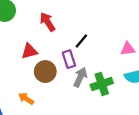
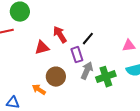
red arrow: (47, 22) -> (60, 35), moved
brown circle: (45, 72) -> (56, 77), moved

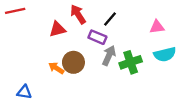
purple rectangle: (77, 55) -> (97, 37), turned -49
orange arrow: (39, 90) -> (56, 68), moved

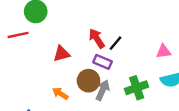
red arrow: (78, 14) -> (97, 38), moved
gray arrow: (109, 55) -> (103, 90), moved
brown circle: (73, 62) -> (88, 81), moved

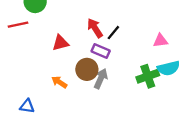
green cross: (137, 88) -> (148, 76), moved

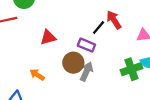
red arrow: (95, 28) -> (114, 20), moved
orange arrow: (59, 82) -> (37, 75), moved

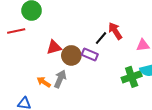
brown circle: (73, 63) -> (71, 55), moved
gray arrow: (86, 71) -> (60, 79), moved

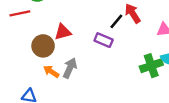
brown circle: (71, 55) -> (43, 46), moved

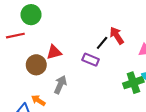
orange arrow: (51, 72) -> (38, 100), moved

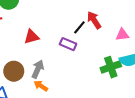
brown circle: (36, 65) -> (14, 71), moved
orange arrow: (38, 100) -> (41, 86), moved

